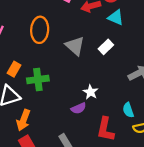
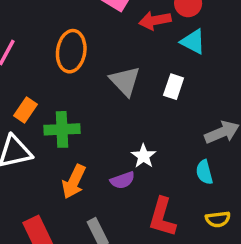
white rectangle: (106, 47) -> (174, 87), turned -32
cyan semicircle: (128, 110) -> (204, 172), moved
orange arrow: (23, 120) -> (74, 182), moved

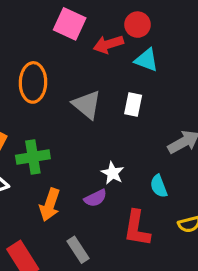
cyan semicircle: (204, 172) -> (159, 186), moved

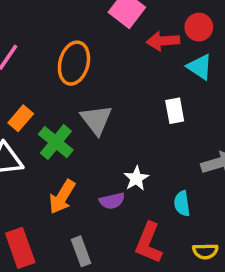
gray triangle: (87, 105) -> (96, 120), moved
white rectangle: (133, 105) -> (175, 111), turned -35
green cross: (33, 157) -> (56, 142), turned 36

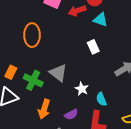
gray triangle: (96, 120) -> (58, 73), moved
purple semicircle: (112, 201) -> (71, 114), moved
cyan semicircle: (182, 204) -> (101, 99), moved

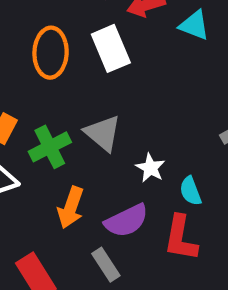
white rectangle: (93, 47) -> (111, 48), moved, size x1.5
green cross: (33, 80) -> (50, 147), turned 36
purple semicircle: (71, 114) -> (127, 221), size x1.5

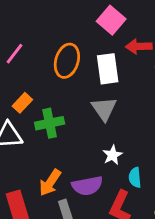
gray triangle: (103, 133) -> (104, 109), moved
orange arrow: (71, 208) -> (50, 183), moved

